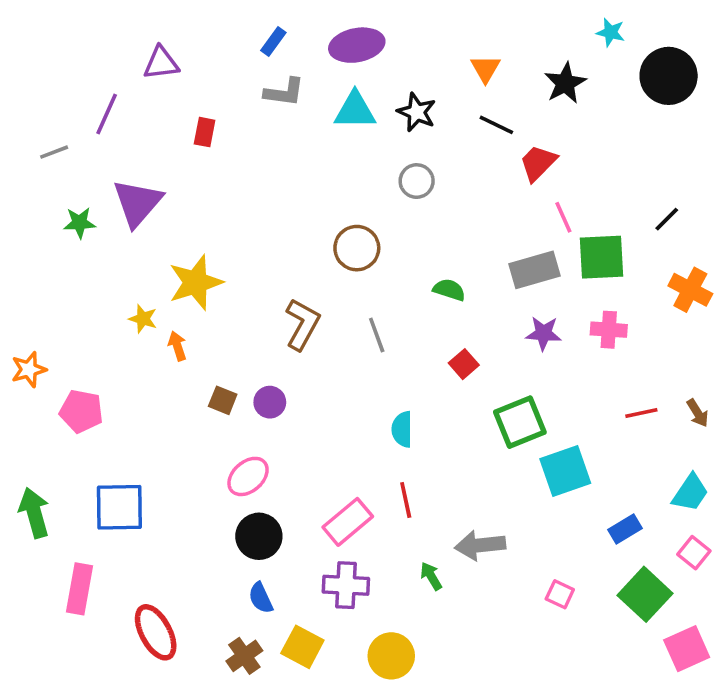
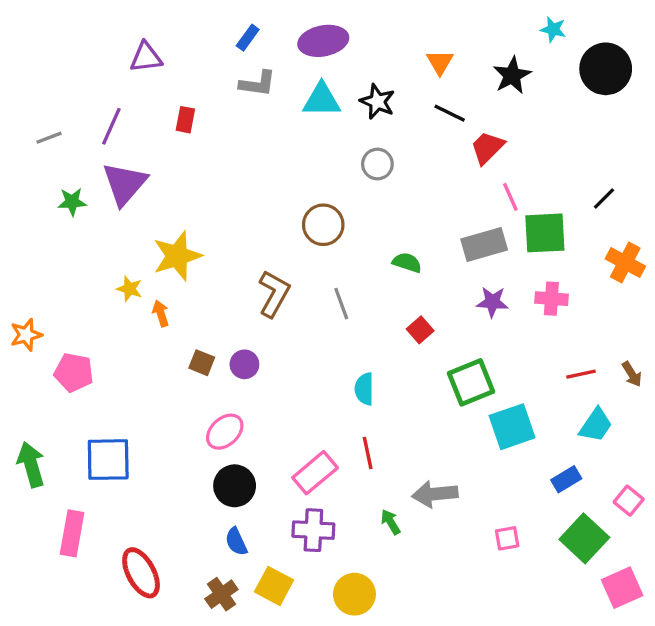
purple line: (107, 114) -> (111, 126), moved
cyan trapezoid: (690, 493) -> (596, 425), moved
pink square: (560, 594) -> (507, 538), turned -35

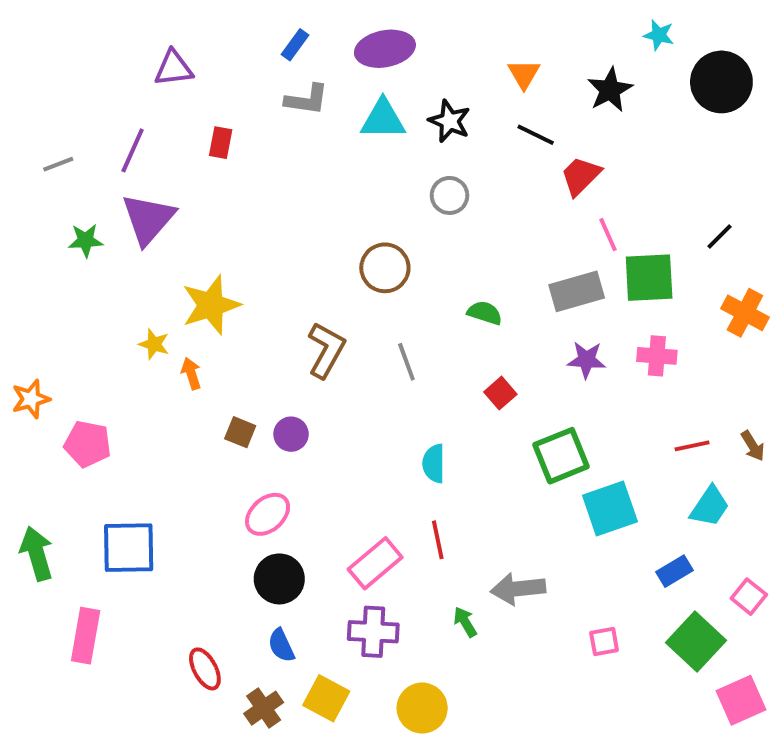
red ellipse: (141, 573) -> (205, 669), moved, size x0.7

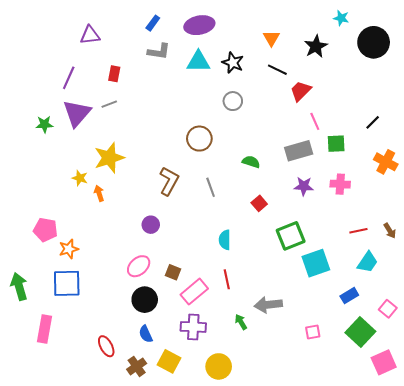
gray line: (58, 164) -> (109, 104), moved
green square: (649, 278) -> (336, 144), size x0.7
orange star: (31, 399) -> (69, 249), moved
brown square: (240, 432) -> (173, 272), moved

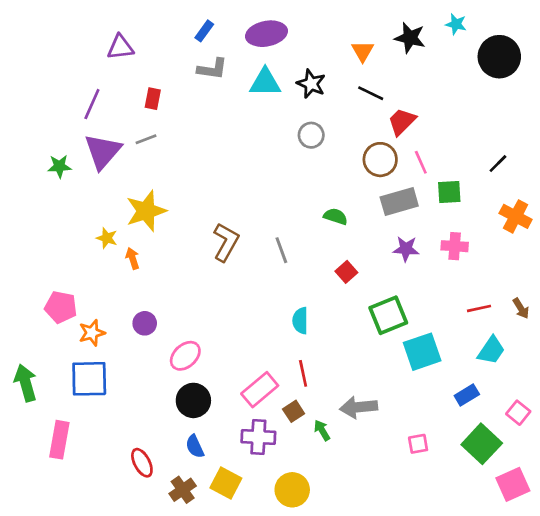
black star: (316, 46) -> (410, 38), moved, turned -30
brown circle: (199, 139) -> (380, 160), moved
purple circle: (151, 225) -> (145, 323), moved
brown square: (173, 272) -> (294, 411), moved, turned 35

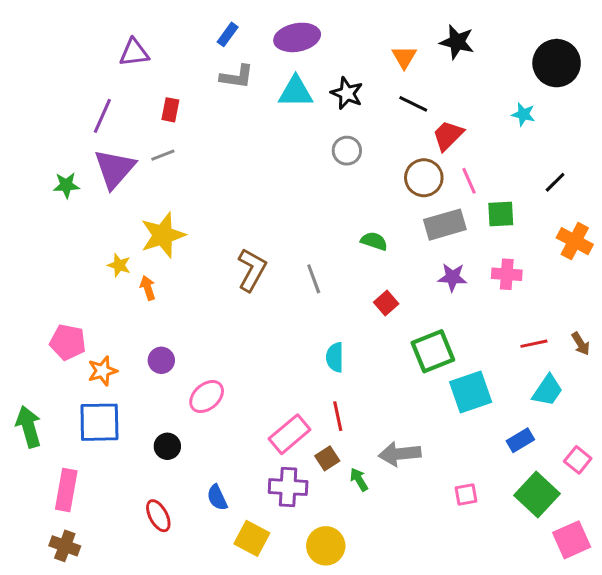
cyan star: (456, 24) -> (523, 114), moved
black circle: (193, 400) -> (167, 446), moved, size x0.7
brown cross: (183, 490) -> (65, 546), moved, turned -35

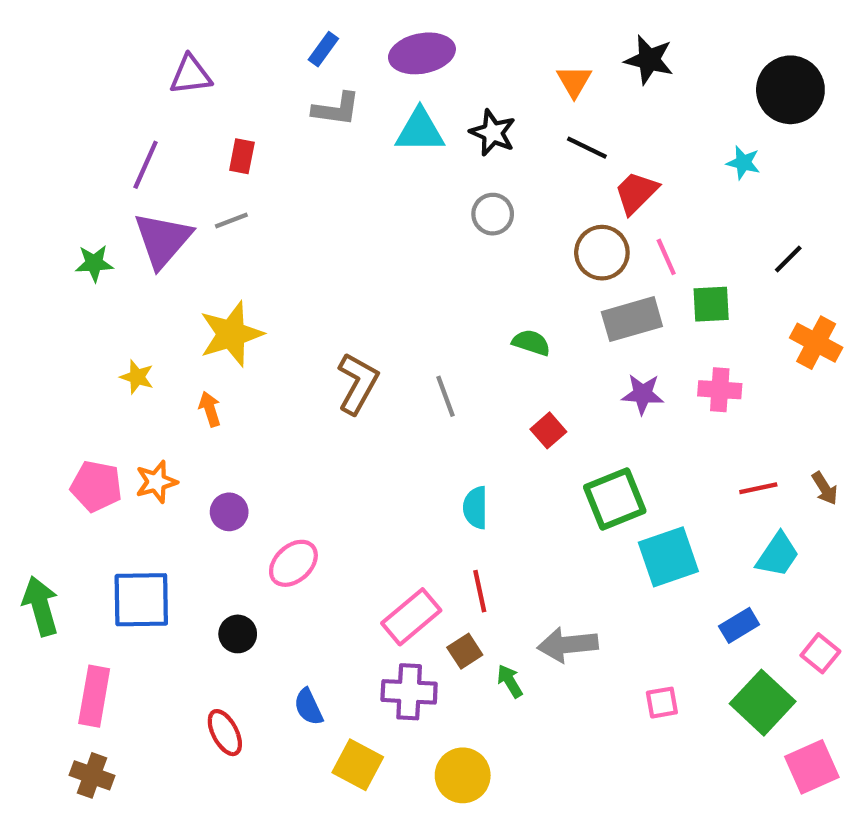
yellow star: (119, 265) -> (137, 377), moved
orange star: (102, 371) -> (156, 482), moved

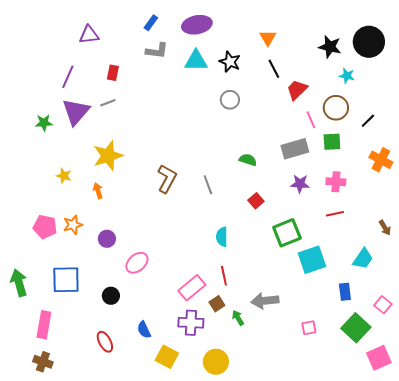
black star: (649, 60) -> (330, 47), moved
black line: (587, 148) -> (274, 69), turned 36
brown circle: (602, 253) -> (336, 108), moved
red line: (758, 488) -> (335, 214), moved
blue rectangle: (739, 625) -> (345, 292), turned -66

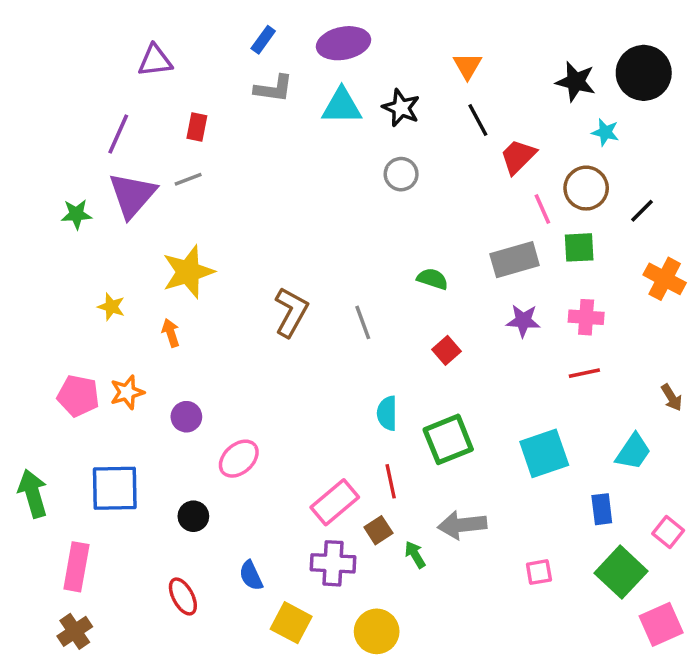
green square: (287, 233) -> (448, 439), moved
brown cross: (43, 362) -> (75, 631), turned 36

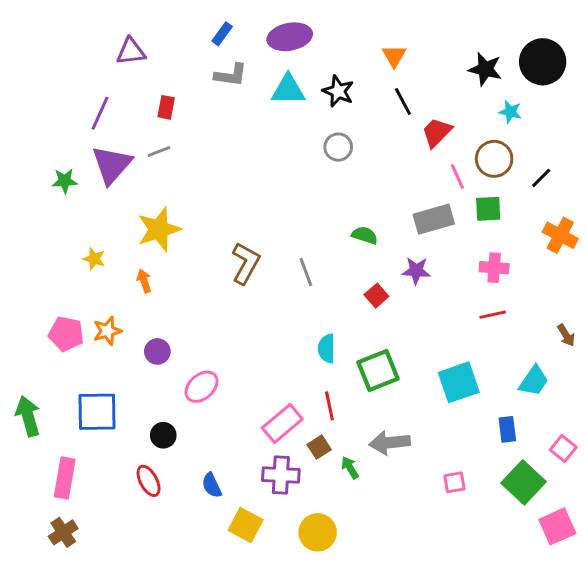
purple star: (523, 321) -> (416, 271), moved
red ellipse: (183, 596) -> (149, 481), moved

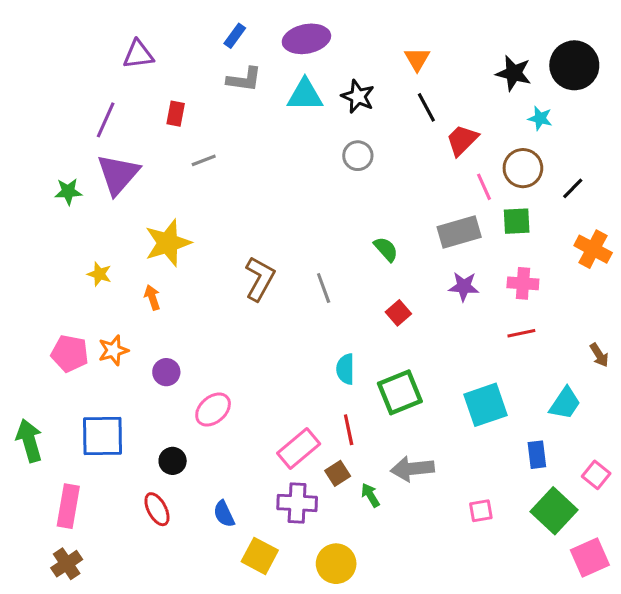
gray line: (159, 151) -> (204, 160), moved
green semicircle: (365, 235) -> (386, 249), turned 30
purple star: (416, 271) -> (464, 286), moved

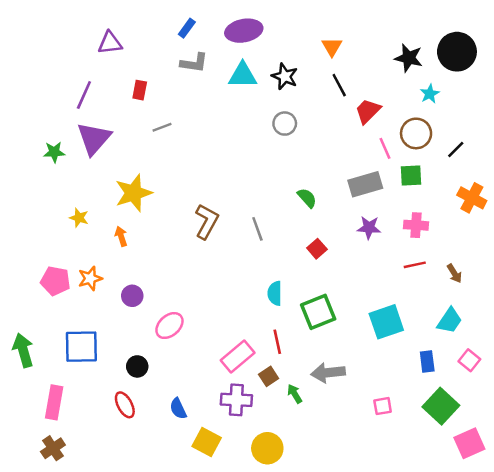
cyan star: (540, 118) -> (430, 94), turned 30
brown arrow: (599, 355) -> (454, 273), moved
pink square: (596, 475) -> (469, 360), moved

